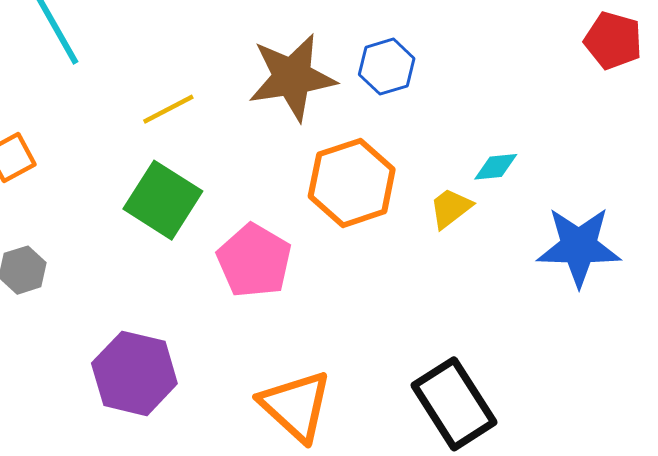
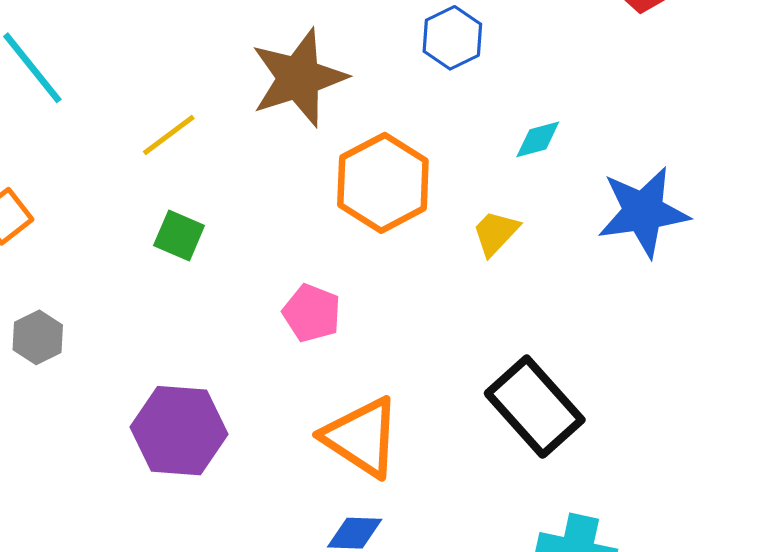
blue hexagon: (387, 67) -> (452, 38), moved
green square: (163, 200) -> (179, 235), size x0.6
yellow trapezoid: (451, 208) -> (496, 233), moved
pink pentagon: (254, 261) -> (312, 313), moved, size x0.7

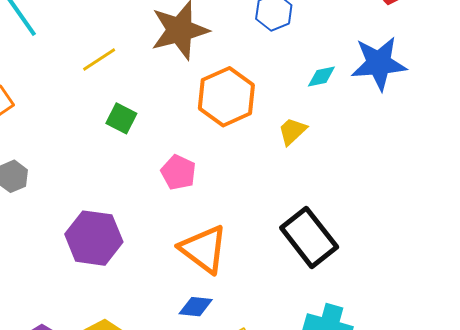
blue star: (643, 212) -> (379, 63), moved
green square: (179, 235) -> (121, 118), moved

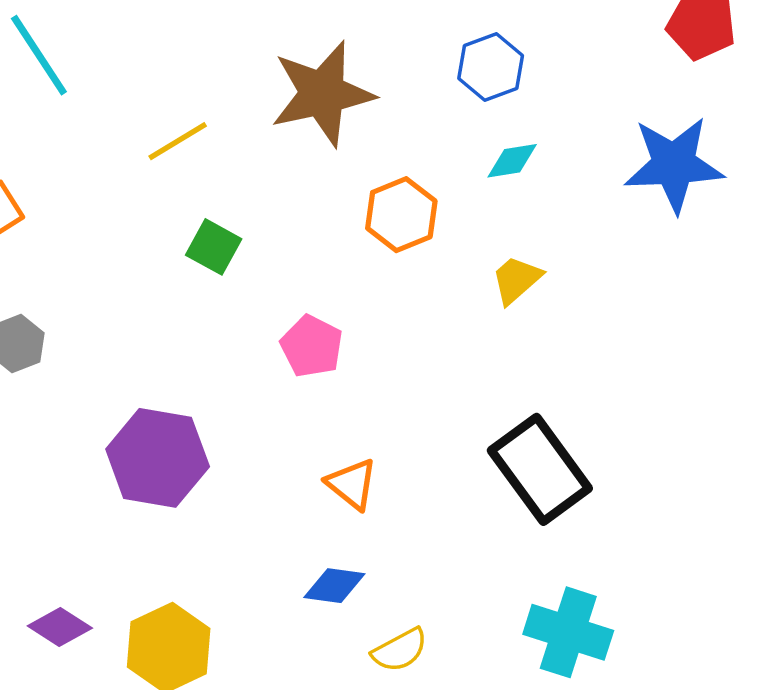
cyan diamond: (321, 77) -> (512, 161), moved
orange hexagon: (226, 97) -> (401, 215), size x0.7
orange triangle: (204, 249) -> (352, 484), size x0.6

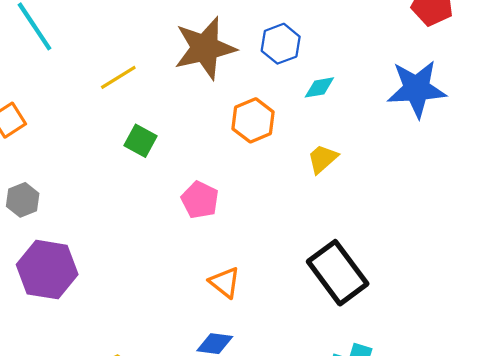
blue hexagon: (491, 67) -> (281, 44), moved
purple hexagon: (158, 458) -> (47, 270), moved

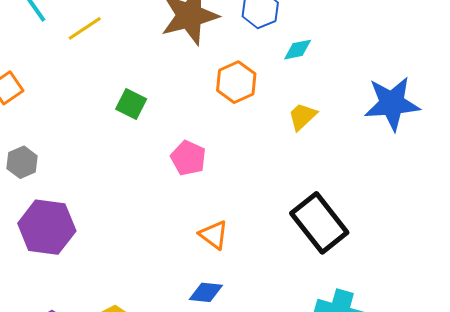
yellow line: (118, 77) -> (85, 28), moved
blue star: (417, 89) -> (392, 103), moved

